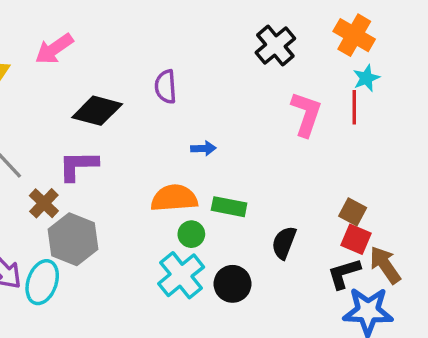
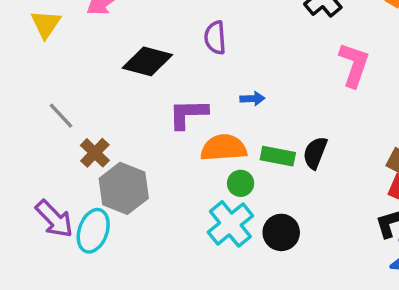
purple L-shape: (78, 166) -> (188, 114), moved
black semicircle: (284, 243) -> (315, 153), moved

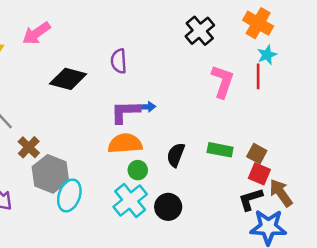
purple L-shape: (188, 114) -> (125, 112), moved
black semicircle: (315, 153) -> (176, 155), moved
green rectangle: (278, 156) -> (220, 150), moved
cyan ellipse: (93, 231) -> (69, 195), moved

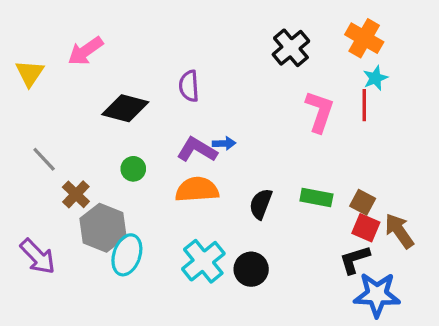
purple L-shape: (125, 112) -> (197, 150), turned 32
green circle: (138, 170) -> (133, 169), moved
brown arrow: (281, 193) -> (399, 231), moved

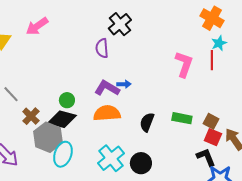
black cross: (291, 48) -> (120, 24), moved
black diamond: (125, 108) -> (62, 119), moved
black L-shape: (355, 260) -> (206, 157), turned 85

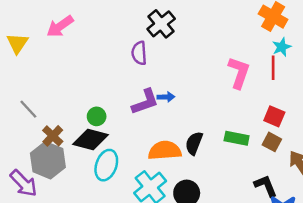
purple L-shape: (107, 88) -> (145, 102), turned 130
orange semicircle: (107, 113) -> (165, 150), moved
gray hexagon: (48, 137) -> (48, 160), moved
red square: (213, 137) -> (274, 116), moved
cyan ellipse: (63, 154) -> (106, 165), moved

